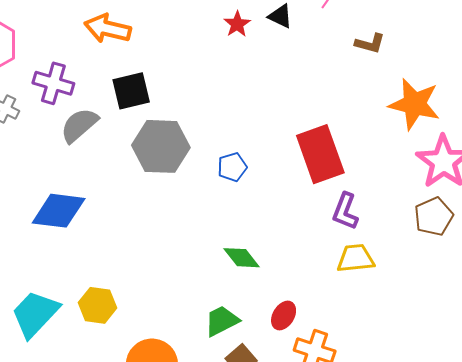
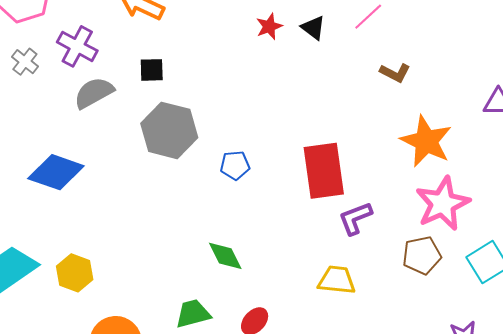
black square: (131, 91) -> (152, 70), size x0.7
purple L-shape: (345, 211) -> (355, 218), moved, turned 36

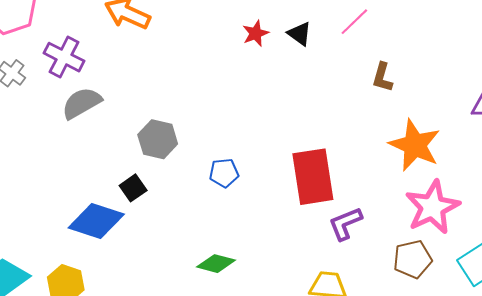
black square: (152, 70) -> (133, 188), moved, turned -32
brown L-shape: (395, 73) -> (382, 77), turned 80
gray hexagon: (169, 130) -> (158, 139), size x0.7
blue diamond: (56, 172) -> (96, 221), moved
green diamond: (225, 256) -> (216, 264), turned -48

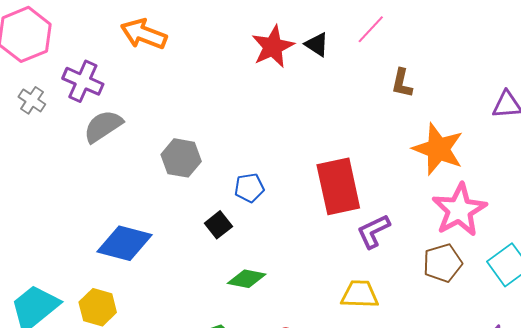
red star: (256, 33) -> (273, 47), size x1.6
black square: (133, 188) -> (218, 225), moved

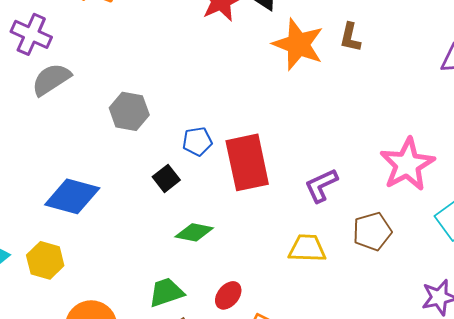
orange star: (438, 149) -> (298, 44), moved
red rectangle: (338, 186) -> (247, 162), moved
brown pentagon: (443, 263) -> (372, 231), moved

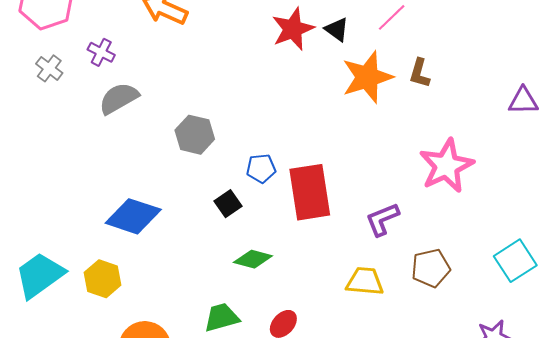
purple cross: (31, 34) -> (101, 52), size x0.7
orange star: (298, 44) -> (367, 77), turned 30
pink star: (407, 164) -> (446, 166), moved

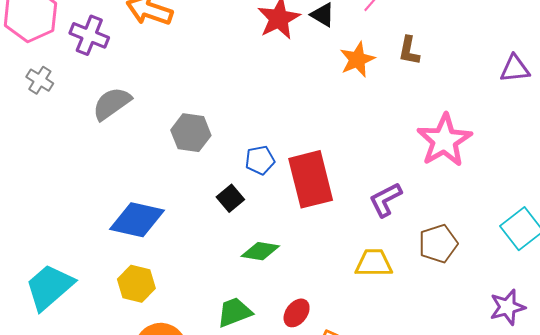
purple cross: (101, 52) -> (89, 35), moved, size x1.4
orange star: (367, 77) -> (357, 60), size x0.7
yellow hexagon: (103, 279) -> (136, 284), moved

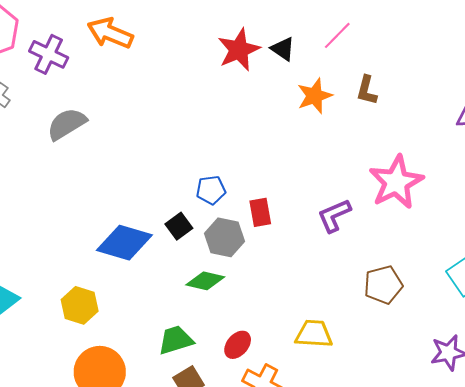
gray hexagon: (191, 133) -> (225, 237), moved
red rectangle: (311, 179) -> (260, 212), size x0.5
purple L-shape: (385, 200) -> (334, 215), moved
blue diamond: (137, 220) -> (124, 243), moved
yellow trapezoid: (374, 263) -> (314, 334), moved

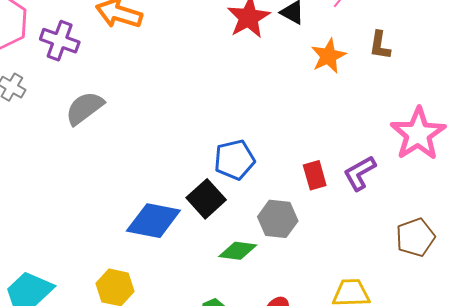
blue pentagon: (211, 190) -> (234, 160), size x1.4
red rectangle: (260, 212) -> (315, 175), moved
black square: (179, 226) -> (206, 199), size x1.4
gray hexagon: (225, 237) -> (278, 219), moved

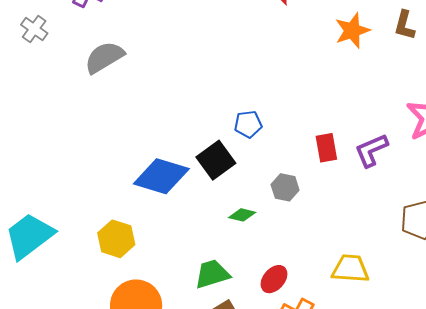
blue pentagon: (234, 160) -> (248, 124), size x0.7
gray hexagon: (278, 219) -> (285, 187), size x0.7
green diamond: (238, 251) -> (242, 215), size x0.7

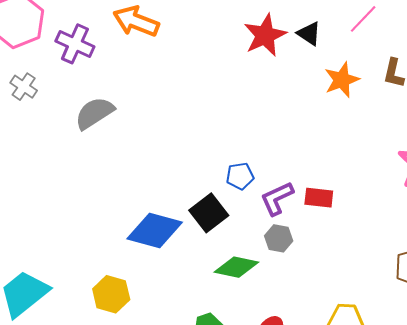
red rectangle: (326, 148) -> (319, 198), turned -72
purple L-shape: (371, 150) -> (277, 198), moved
green diamond: (242, 215) -> (236, 267), size x1.6

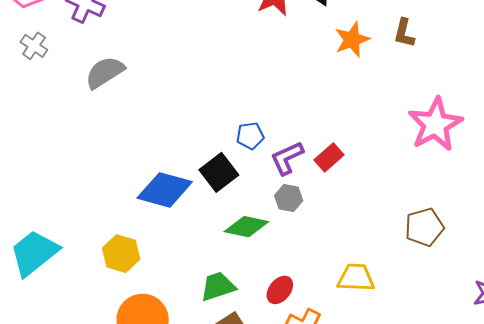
red rectangle: (319, 198) -> (329, 157), turned -48

